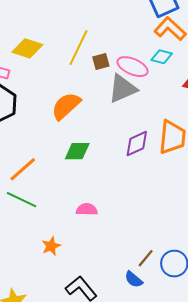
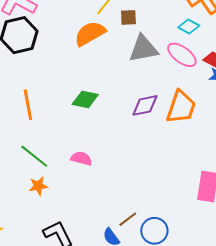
pink ellipse: (133, 67) -> (182, 55), moved
orange semicircle: (66, 106) -> (90, 34), moved
orange line: (23, 169) -> (28, 105), turned -72
green line: (22, 200) -> (34, 156), moved

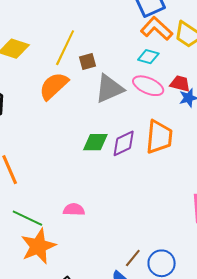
green diamond: (85, 99) -> (95, 142), moved
orange star: (38, 186) -> (38, 246), size x1.8

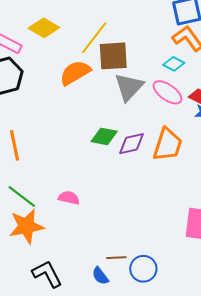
brown square: (87, 62) -> (113, 56), size x1.8
gray triangle: (109, 89) -> (129, 87), turned -36
brown line: (133, 258) -> (116, 258), turned 36

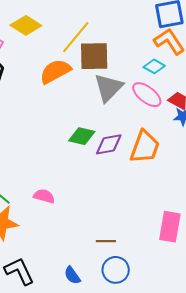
brown line: (116, 258) -> (106, 241), moved

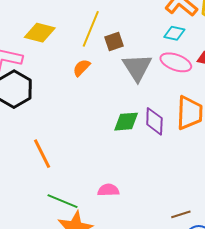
brown square: (94, 56) -> (114, 41), size x0.6
orange semicircle: (55, 71) -> (82, 68), size x0.6
purple diamond: (109, 144) -> (154, 121), turned -60

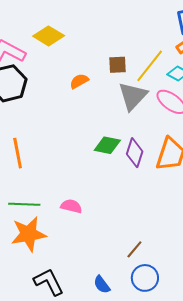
yellow line: (91, 29) -> (150, 66), moved
green line: (63, 201) -> (24, 204), turned -36
brown line: (181, 214) -> (134, 249), turned -48

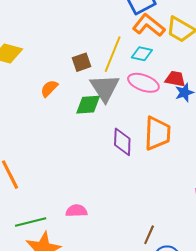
green diamond: (107, 145) -> (88, 105), moved

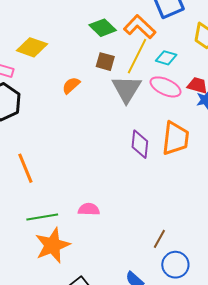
orange L-shape: (149, 25) -> (140, 27), moved
brown square: (82, 62) -> (105, 62), turned 30
green diamond: (88, 105) -> (103, 28), moved, turned 44

